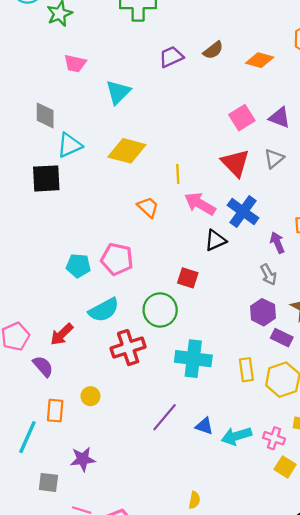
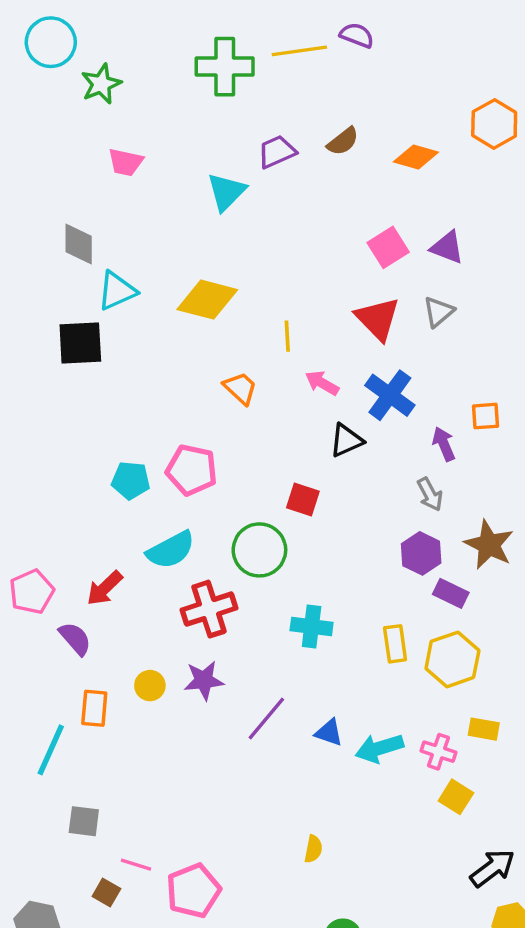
cyan triangle: (118, 92) -> (226, 192), moved
pink arrow: (200, 204) -> (322, 383), size x0.7
cyan cross: (193, 359) -> (312, 626), size x0.7
purple star: (83, 459) -> (204, 680), moved

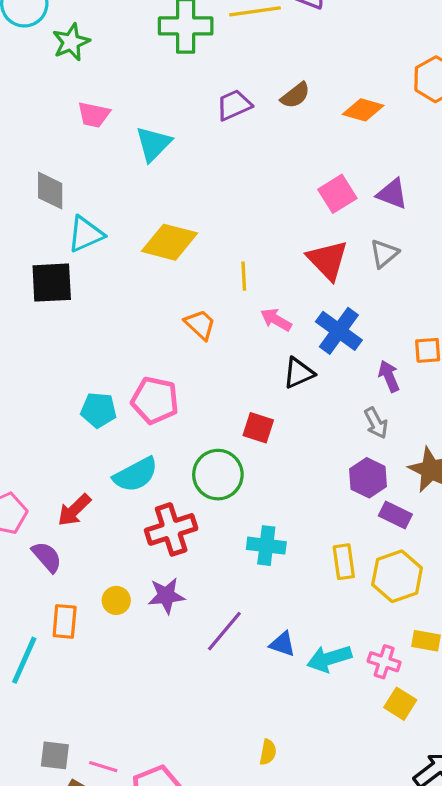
cyan triangle: (226, 192) -> (153, 144), moved
gray square: (84, 821) -> (55, 755), moved

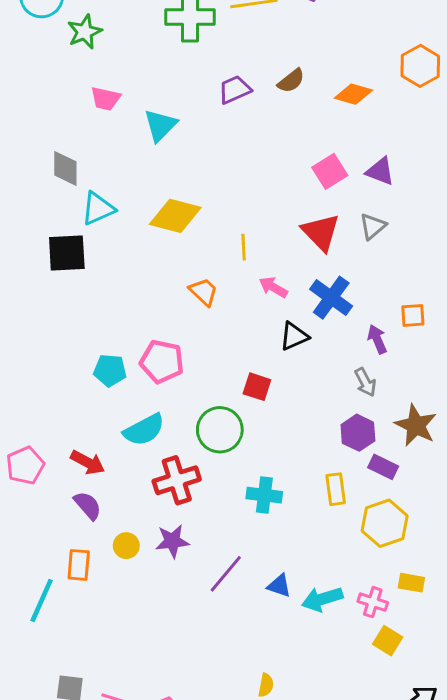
red arrow: (74, 510) -> (88, 462), turned -108
purple semicircle: (47, 557) -> (88, 505), moved
yellow rectangle: (344, 562) -> (336, 489), moved

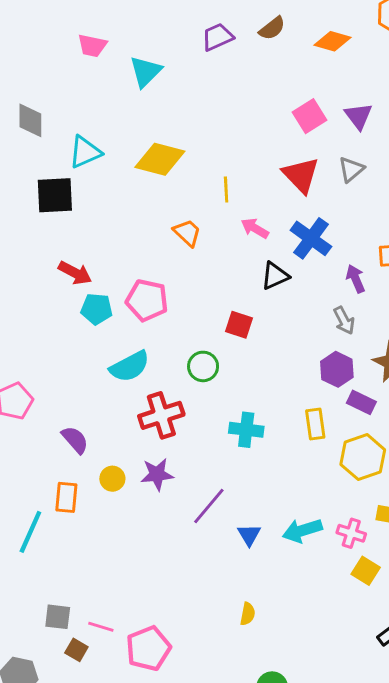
gray diamond: (65, 168) -> (30, 120), moved
purple triangle: (380, 171) -> (358, 116), turned 32
green circle: (220, 430) -> (203, 366), size x0.7
red arrow: (88, 462) -> (75, 273), moved
blue triangle: (279, 586) -> (249, 535), moved, turned 40

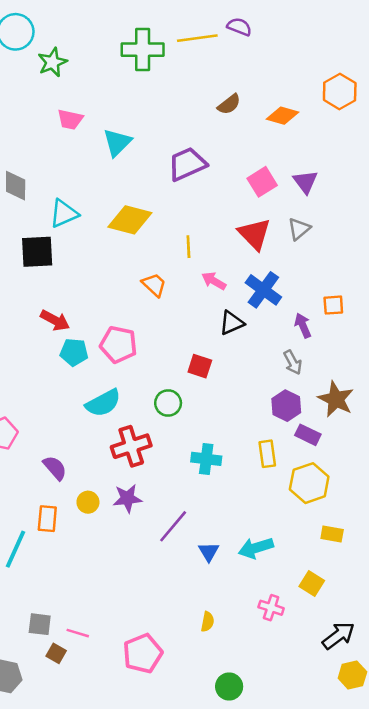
purple trapezoid: (217, 37) -> (187, 164), moved, size x1.4
pink cross: (351, 533) -> (271, 608), moved
pink pentagon: (148, 648) -> (143, 653), moved

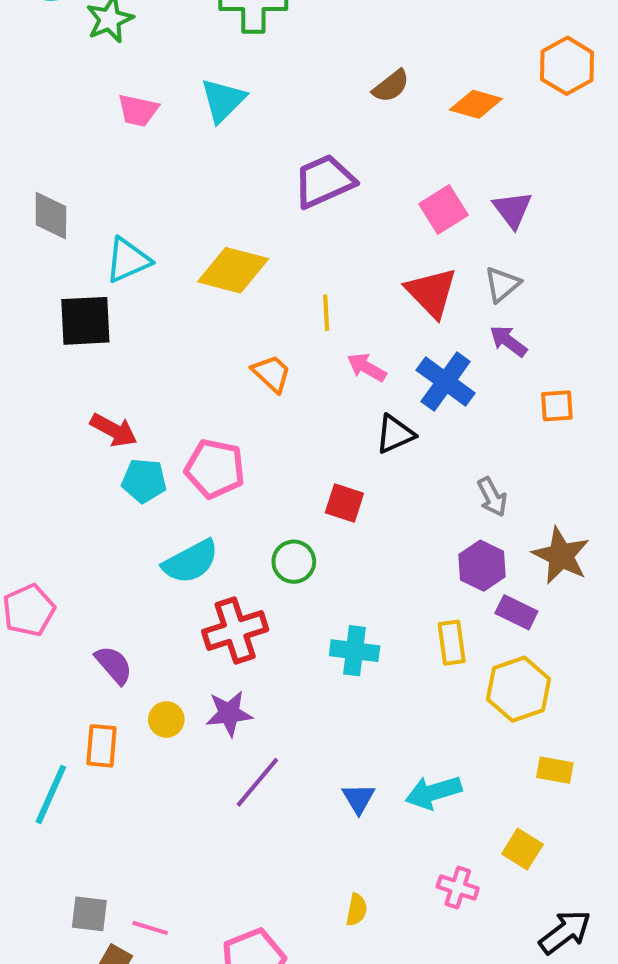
cyan triangle: (117, 142) -> (223, 100), moved
purple arrow: (303, 325) -> (508, 341), moved, turned -30
purple line: (173, 526) -> (257, 782), moved

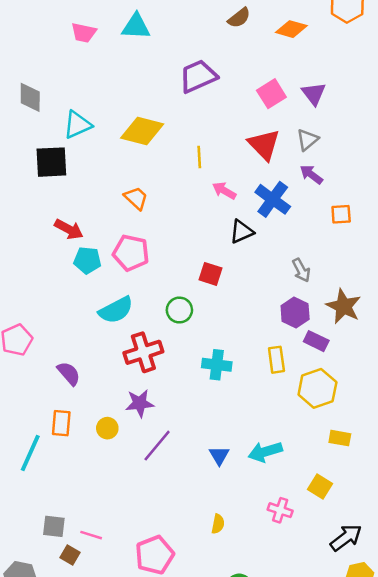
cyan triangle: (223, 100) -> (136, 27), turned 48
orange trapezoid: (272, 373) -> (136, 198), moved
yellow circle: (166, 720) -> (107, 428), moved

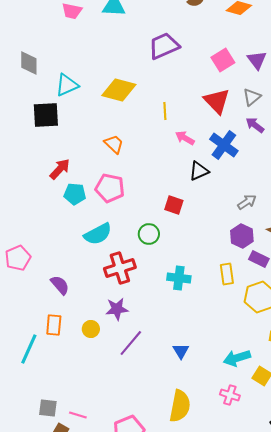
red arrow: (69, 229) -> (60, 169), turned -75
gray arrow: (301, 270) -> (247, 202), turned -96
cyan arrow: (265, 452) -> (237, 358), moved
yellow semicircle: (218, 524) -> (180, 406), size x2.0

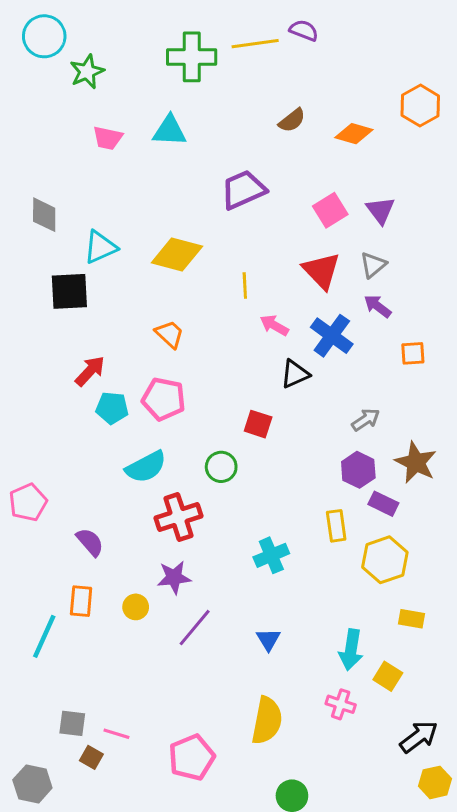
cyan cross: (179, 278) -> (271, 555), moved, turned -30
cyan arrow: (237, 358) -> (351, 650), turned -64

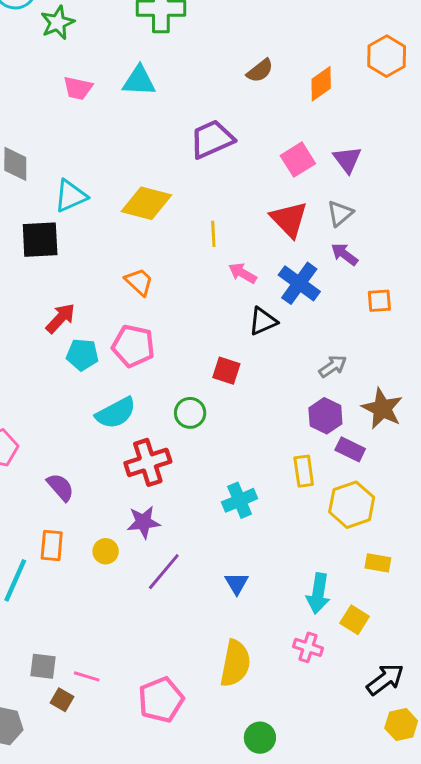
orange diamond: (354, 134) -> (321, 84), turned -51

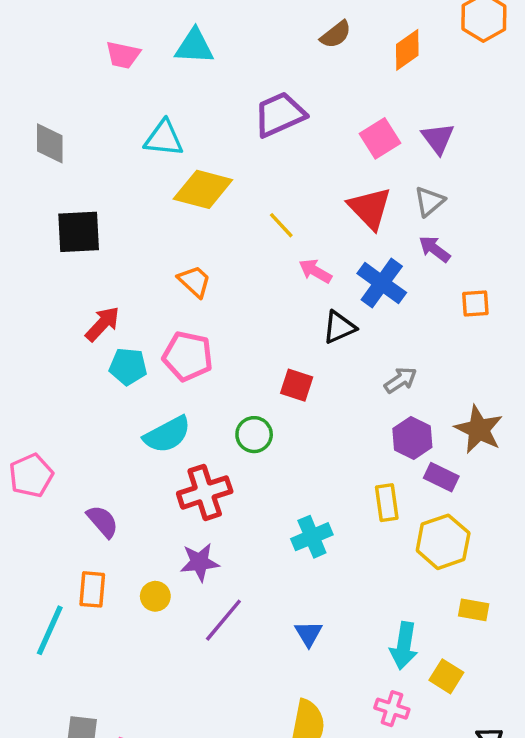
cyan triangle: (71, 196) -> (164, 138), moved, turned 30
yellow line: (213, 234) -> (281, 225), turned -40
gray arrow: (333, 366) -> (400, 380), moved

